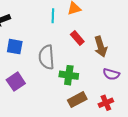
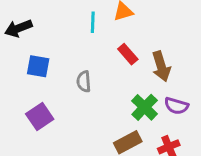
gray semicircle: (47, 57) -> (84, 81), size x0.6
green cross: (69, 75) -> (145, 107), moved, turned 36

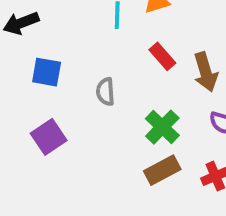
green cross: (145, 107) -> (162, 127), moved

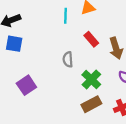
blue square: (47, 72) -> (14, 44), moved
gray semicircle: (105, 92) -> (68, 59), moved

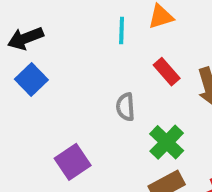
blue square: (14, 44) -> (31, 79), turned 36
purple square: (26, 85) -> (73, 162), moved

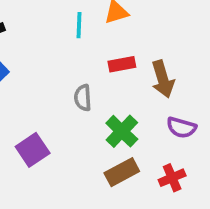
red rectangle: (167, 72) -> (122, 64), turned -60

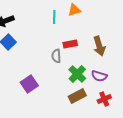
red rectangle: (122, 64) -> (70, 44), moved
purple semicircle: (181, 127) -> (99, 76), moved

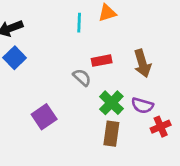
gray semicircle: (56, 56) -> (82, 77), turned 136
brown rectangle: (77, 96) -> (111, 134), turned -54
red cross: (104, 99) -> (161, 127), moved

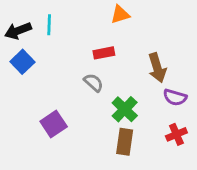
cyan line: (79, 23) -> (49, 25), moved
red rectangle: (102, 61) -> (104, 53), moved
purple semicircle: (142, 106) -> (175, 97), moved

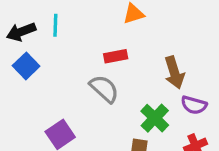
gray semicircle: (94, 83) -> (104, 89), size x1.4
green cross: (125, 109) -> (155, 118), moved

